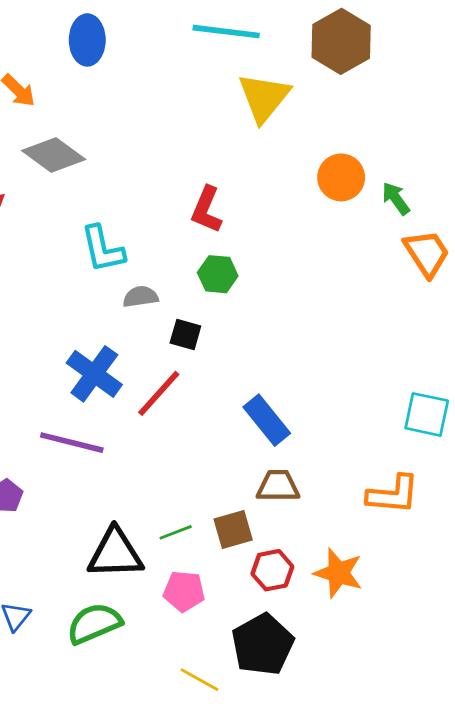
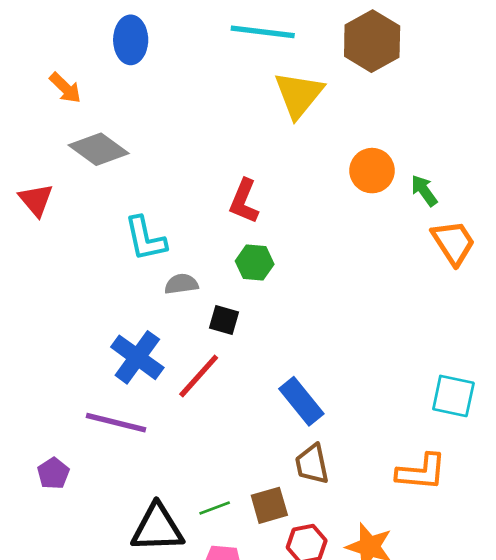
brown trapezoid: (278, 486) -> (312, 464), turned -102

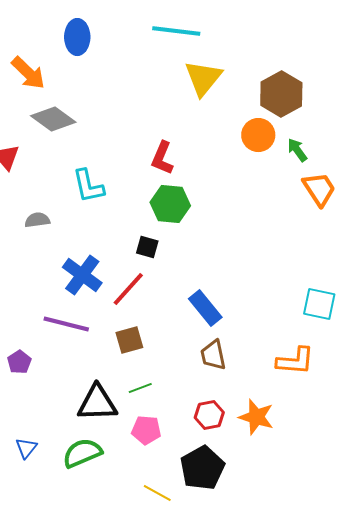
brown hexagon: (372, 41) -> (281, 94), moved
orange arrow: (65, 88) -> (28, 73), size x1.4
green hexagon: (255, 263) -> (170, 204), size x1.4
gray semicircle: (181, 284) -> (37, 220), moved
brown square: (269, 505) -> (129, 340), moved

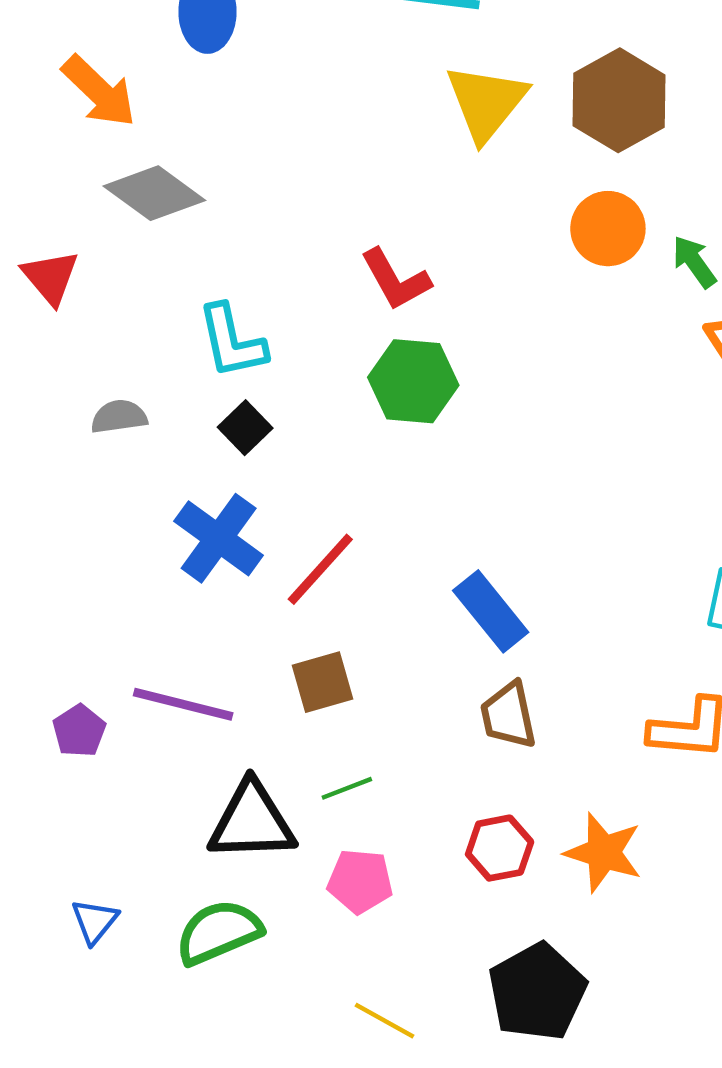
brown hexagon: (281, 94) -> (619, 100), moved
red L-shape: (162, 158) -> (396, 279), turned -52
black square: (147, 247) -> (245, 428), moved, turned 30
purple line: (66, 324) -> (183, 704), moved
black pentagon: (202, 468) -> (537, 992), moved

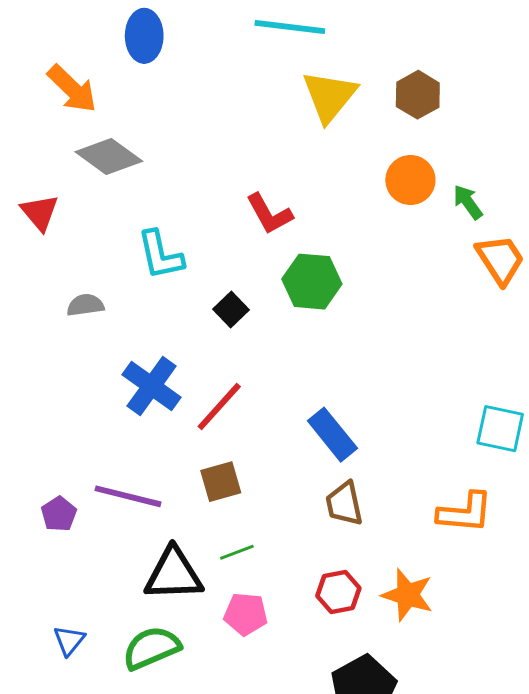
brown hexagon: (619, 100) -> (418, 95), size x0.7
green hexagon: (413, 381) -> (312, 282), moved
black square: (245, 428) -> (231, 309), moved

